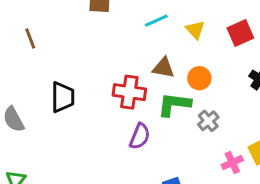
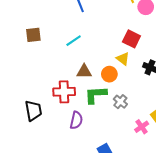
yellow triangle: (195, 30) -> (123, 59), moved
red square: (240, 33) -> (131, 39), turned -30
black trapezoid: (63, 97) -> (33, 111), moved

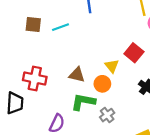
cyan line: (74, 41) -> (61, 27), moved
yellow triangle: (123, 59) -> (112, 66), moved
red cross: (64, 92) -> (35, 79), moved

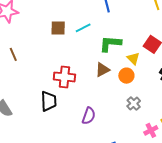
brown triangle: (77, 75) -> (102, 70), turned -35
green L-shape: (83, 102) -> (110, 44), moved

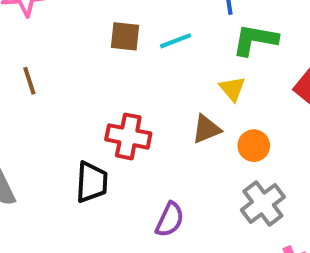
green L-shape: (110, 44) -> (255, 40), moved
yellow triangle: (133, 59) -> (232, 89), moved
gray cross: (134, 104) -> (263, 203), size x1.5

